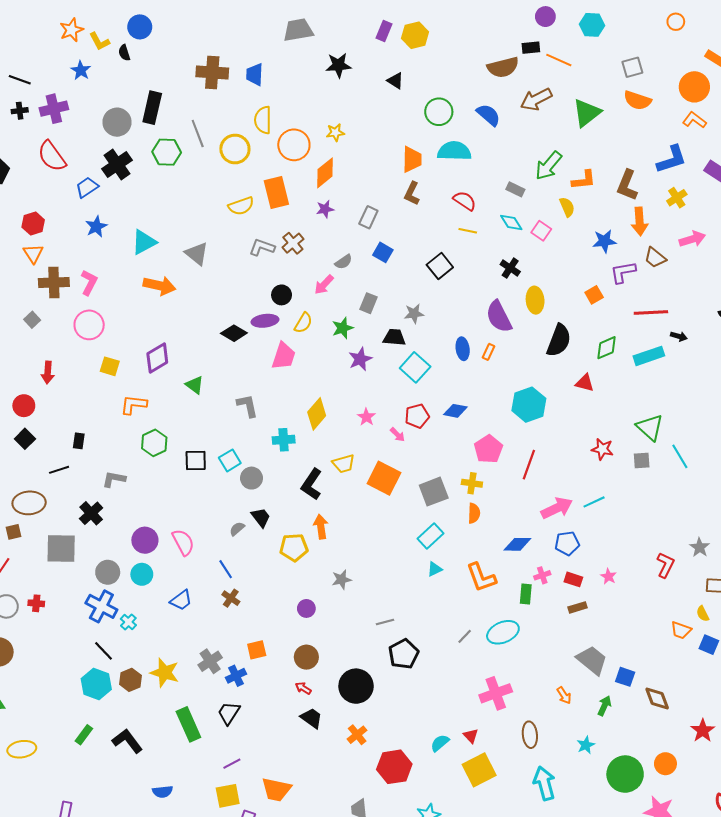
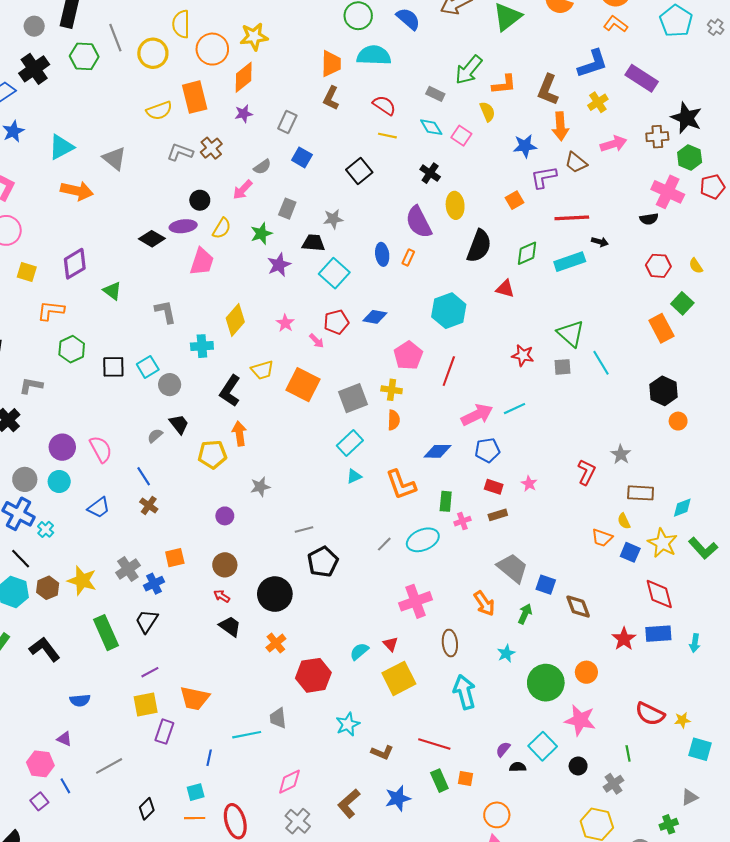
gray circle: (117, 122) -> (34, 26), size x0.7
yellow star: (335, 132) -> (254, 37), size x1.5
pink cross: (542, 575) -> (462, 521), moved
orange arrow: (564, 695) -> (484, 603), size x1.4

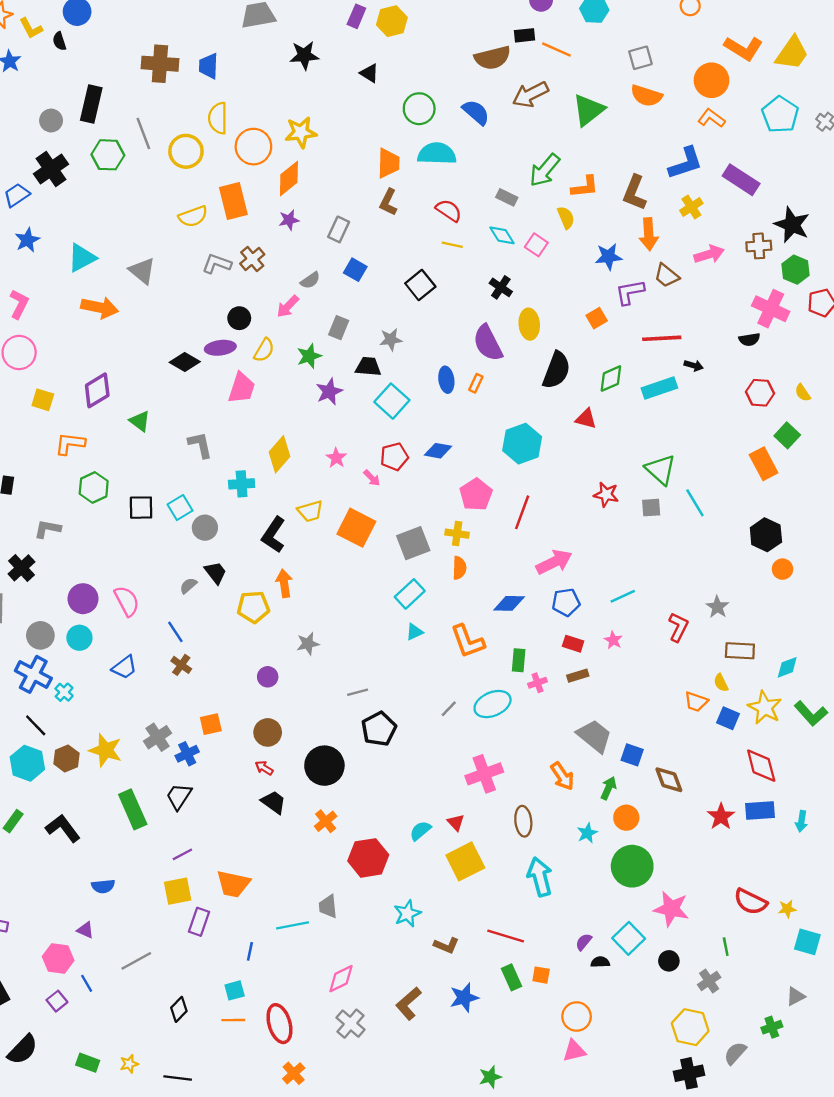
cyan line: (515, 409) -> (623, 596), moved
orange circle: (586, 672) -> (626, 818), moved

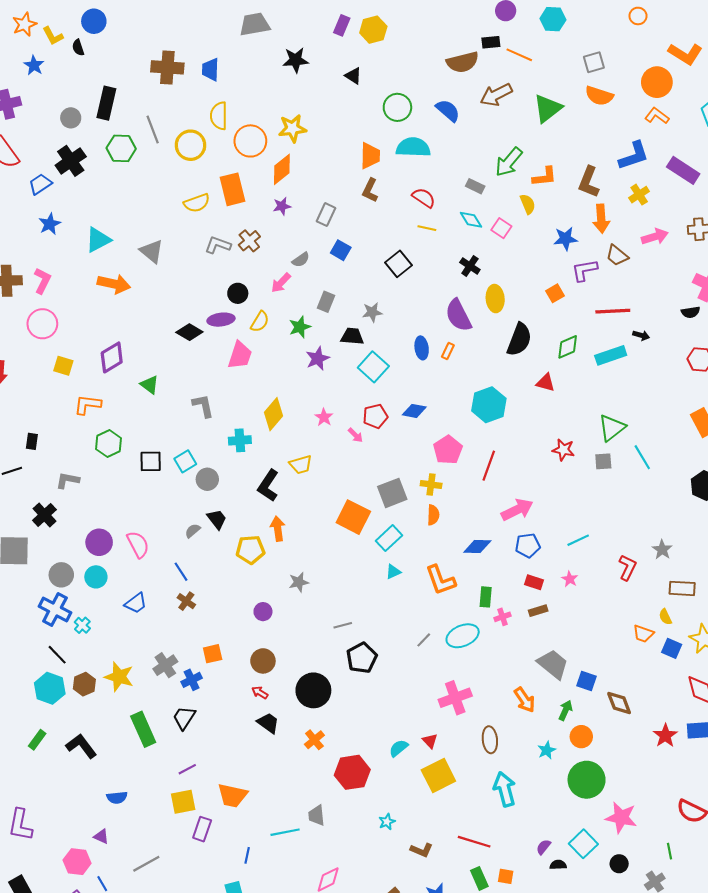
green triangle: (661, 470) -> (612, 428), turned 40
orange square: (356, 528) -> (353, 517), moved
cyan star: (407, 914) -> (387, 822), size x0.7

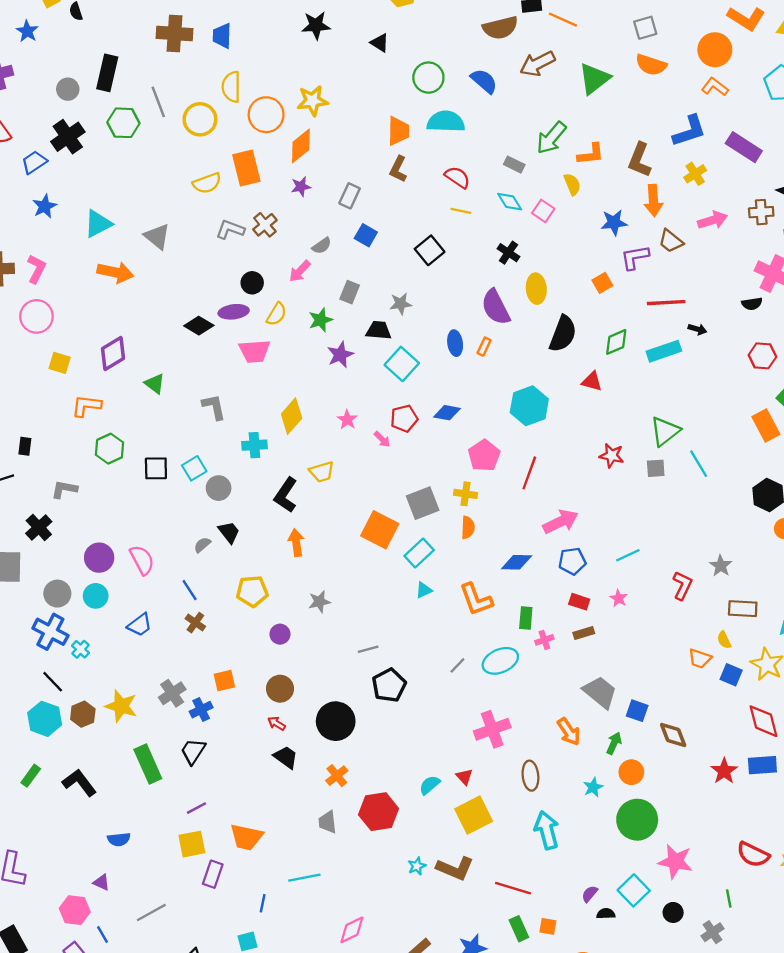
pink trapezoid: (240, 355) -> (254, 351), turned 68
yellow pentagon: (250, 550) -> (252, 591), moved
gray trapezoid: (317, 815) -> (328, 822), moved
brown L-shape: (422, 850) -> (455, 868), moved, size x1.5

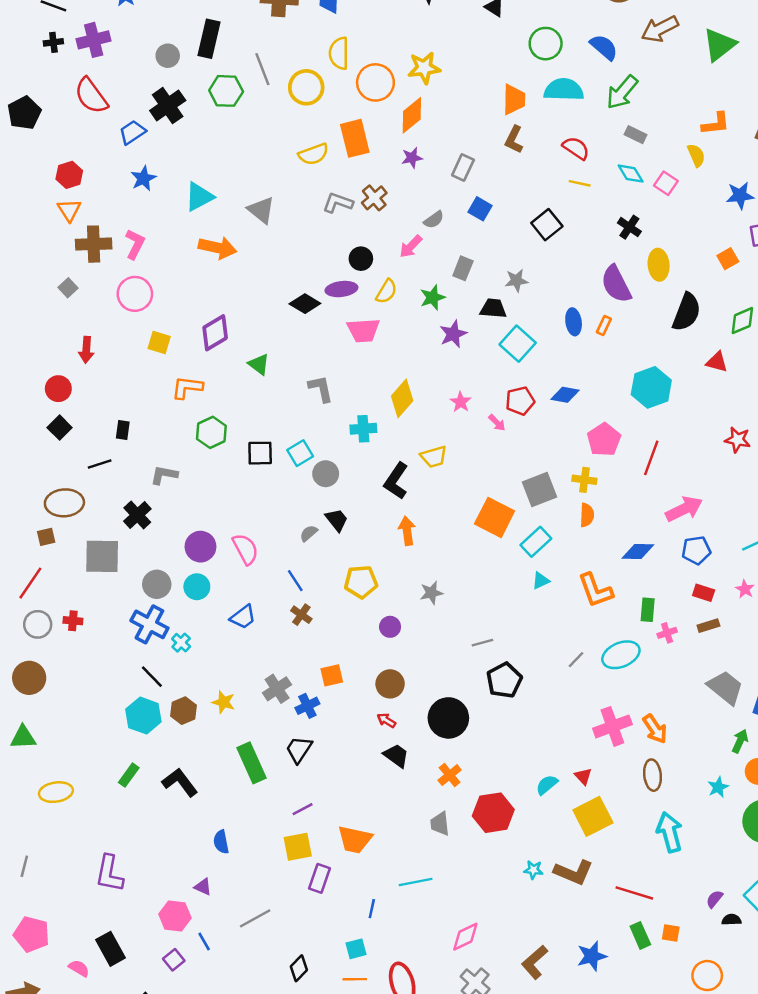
green arrow: (551, 138) -> (622, 92), moved
yellow star: (121, 706) -> (224, 702), size x0.7
orange arrow: (569, 732) -> (655, 729), moved
blue semicircle: (119, 839) -> (221, 842), turned 85
cyan star: (417, 866) -> (533, 870), turned 30

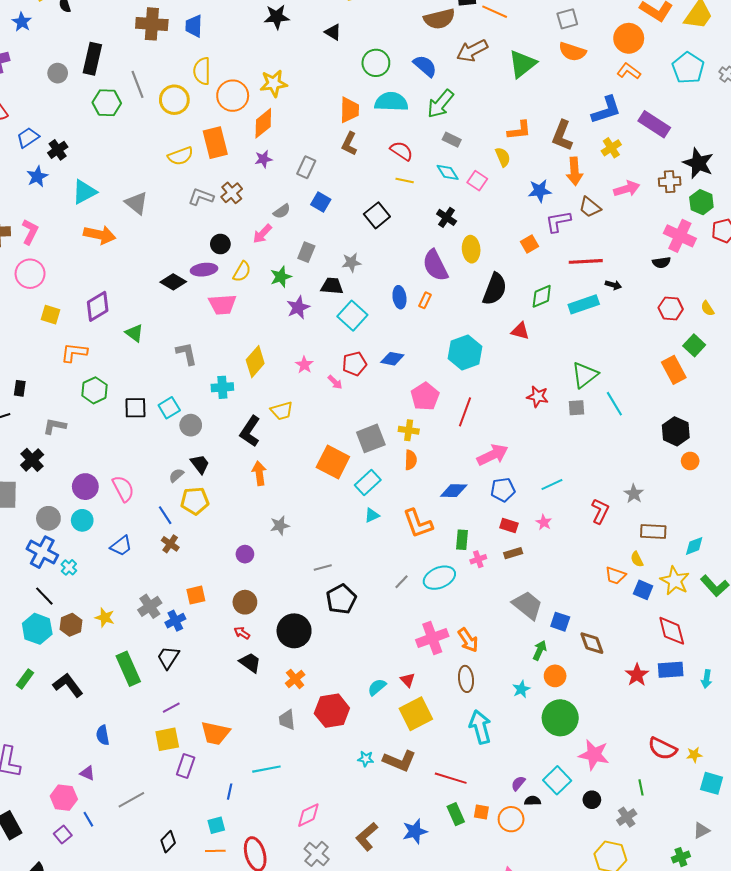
black cross: (168, 106) -> (58, 150), moved, size x0.7
yellow pentagon: (361, 582) -> (195, 501), moved
orange circle: (707, 976) -> (511, 819), moved

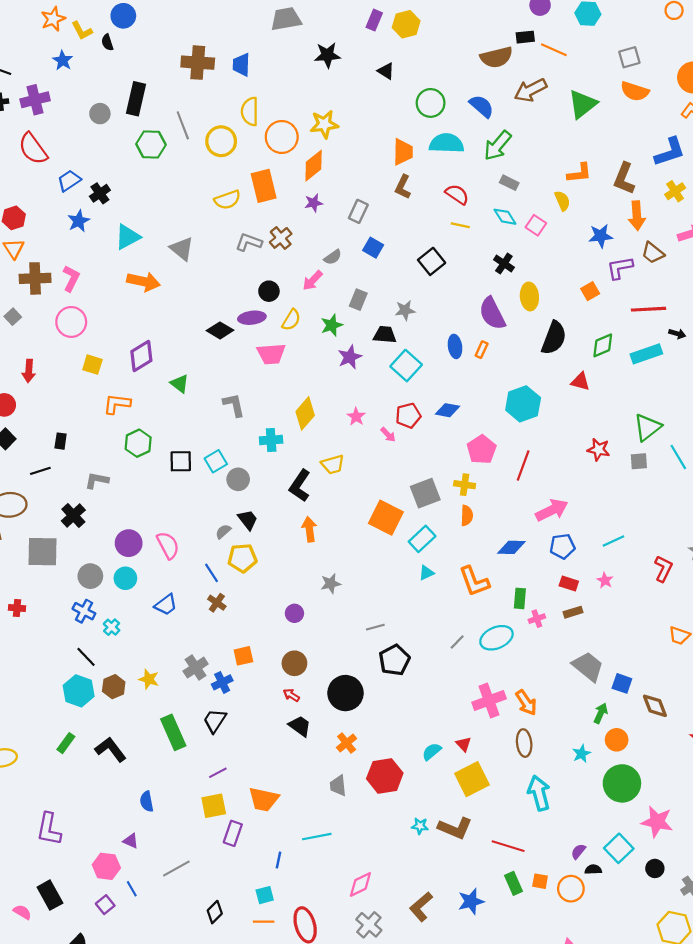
blue cross: (42, 552) -> (84, 611), size x0.7

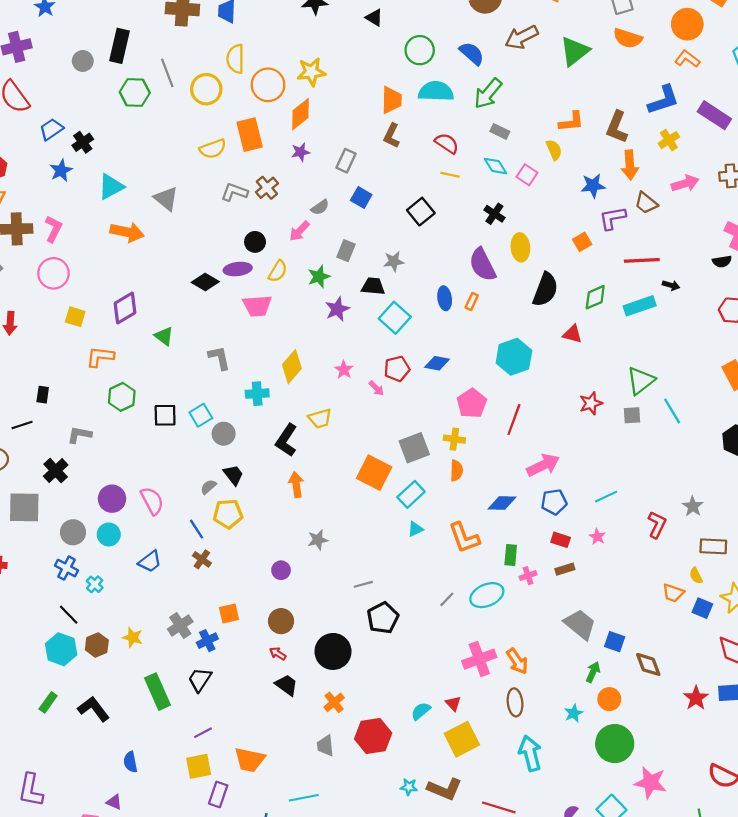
red star: (599, 450) -> (591, 403), turned -30

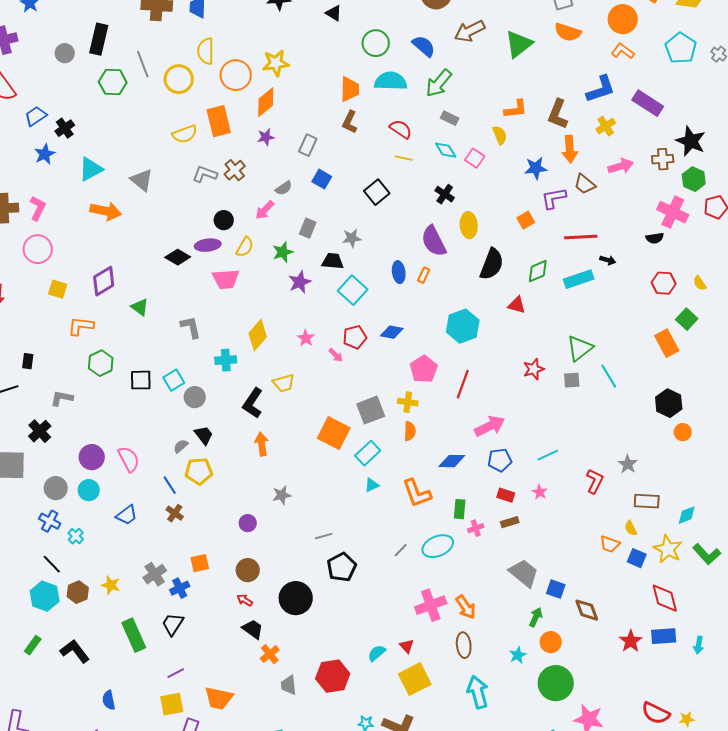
orange cross: (334, 702) -> (270, 654), moved

